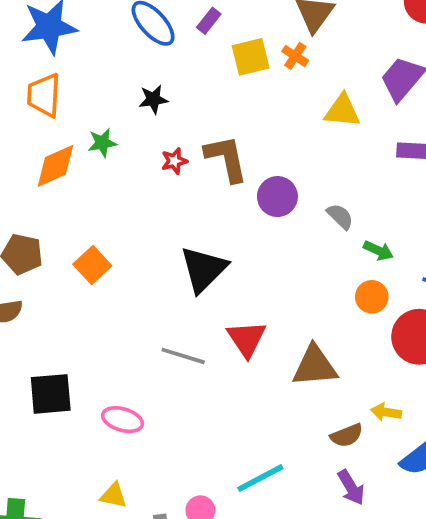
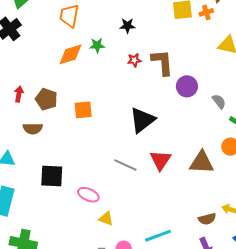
orange cross: (295, 56) -> (206, 12), turned 32
orange square: (92, 265) -> (83, 110), turned 30
brown triangle: (315, 366) -> (202, 162), moved
yellow triangle: (114, 495) -> (106, 219), moved

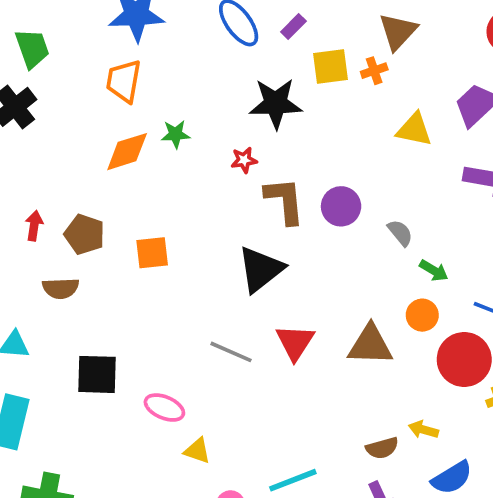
black star: (127, 26) -> (276, 103), moved, size x1.8
brown L-shape: (162, 62) -> (285, 201), moved

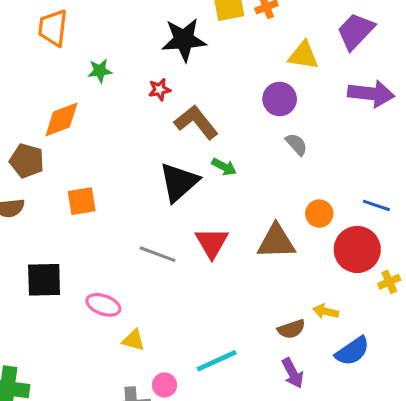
orange diamond: (127, 152) -> (61, 119), moved
brown L-shape: (285, 201) -> (196, 122), turned -30
purple circle: (341, 206) -> (280, 99), moved
orange square: (152, 253) -> (82, 201), moved
green arrow: (434, 271) -> (224, 167), moved

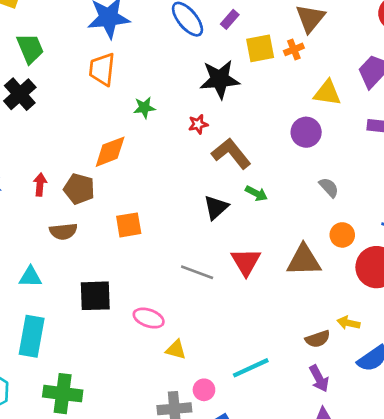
gray semicircle: (296, 144) -> (329, 187), moved
black triangle: (179, 182) -> (216, 207), size x0.7

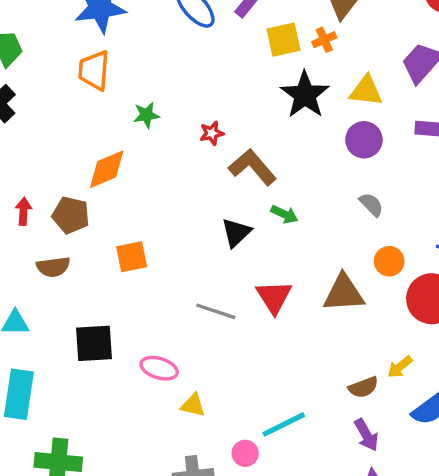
black star: (220, 79) -> (305, 95), moved, turned -30
purple circle: (306, 132) -> (364, 140), moved
yellow arrow: (348, 323) -> (400, 367), turned -50
pink circle: (204, 390) -> (245, 453), moved

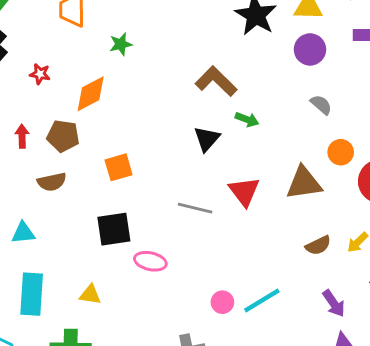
red star: (212, 133) -> (40, 74), moved, turned 30
black square: (94, 343) -> (114, 229), moved
brown semicircle: (363, 387) -> (318, 245), moved
yellow triangle: (193, 405) -> (90, 295), moved
pink circle: (245, 453) -> (222, 302), moved

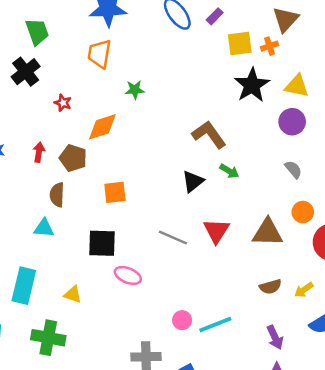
brown semicircle: (52, 182) -> (57, 195), turned 95
cyan triangle: (23, 233) -> (44, 228), moved

